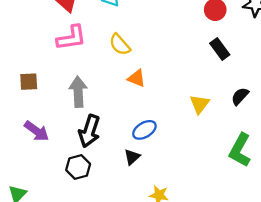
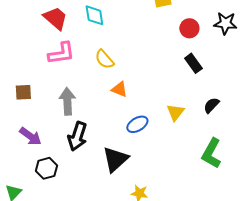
blue ellipse: (144, 130) -> (137, 124), moved
black triangle: (132, 157) -> (115, 159), size x1.8
black hexagon: (78, 167) -> (46, 168), moved

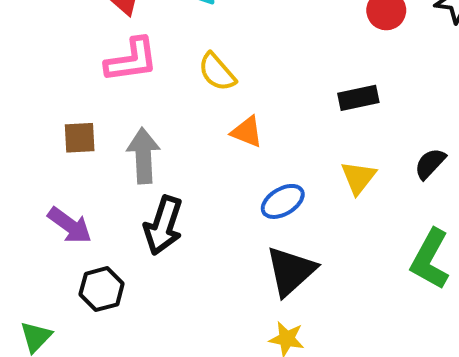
black rectangle: (193, 63) -> (358, 98), moved, turned -66
brown square: (23, 92) -> (80, 138), moved
black triangle: (115, 159) -> (291, 271), moved

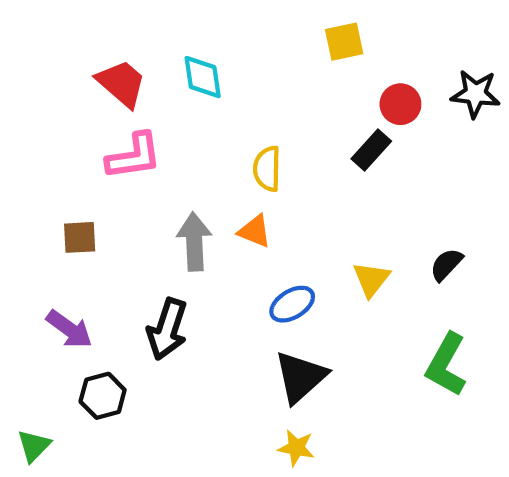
yellow semicircle: (217, 72) -> (267, 169), moved, turned 42
black rectangle: (358, 98) -> (371, 150), moved, turned -36
gray arrow: (143, 156) -> (194, 242), moved

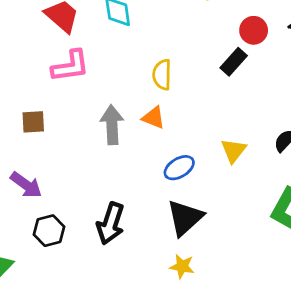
black arrow: (167, 329) -> (111, 223), moved

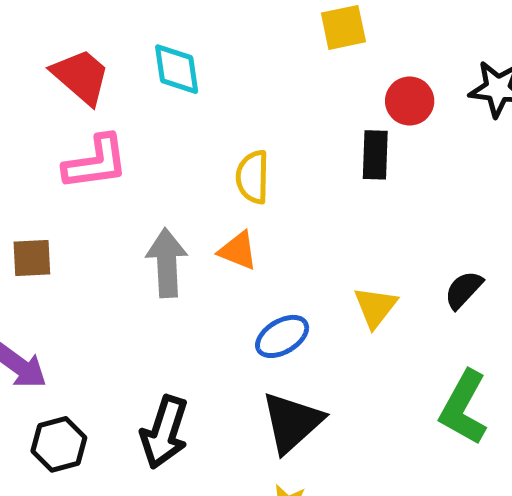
black rectangle: (234, 62) -> (375, 155), turned -40

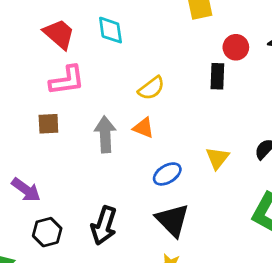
yellow semicircle: (253, 177) -> (151, 88), turned -128
brown square: (32, 258) -> (48, 124), moved
black triangle: (292, 422) -> (172, 220), turned -33

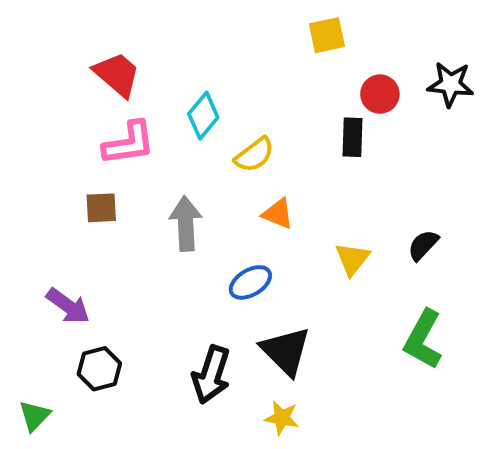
cyan diamond: (110, 30) -> (203, 116), moved, turned 48
orange triangle: (143, 128) -> (278, 214), moved
blue ellipse: (167, 174) -> (250, 282), moved
black arrow: (104, 225) -> (211, 375), moved

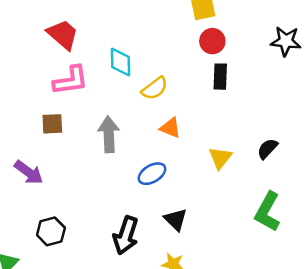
red circle: (380, 94) -> (212, 41), moved
cyan diamond: (203, 116) -> (120, 62), turned -40
purple arrow: (68, 306) -> (29, 172), moved
black triangle: (286, 351) -> (176, 220), size x0.7

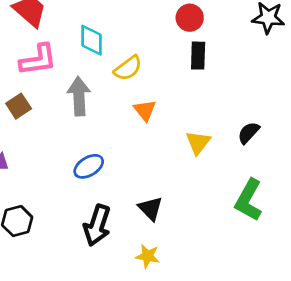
brown square: (52, 124) -> (19, 106), turned -30
orange triangle: (170, 128) -> (145, 110), turned 30
gray arrow: (109, 134) -> (79, 96), moved
blue ellipse: (152, 174) -> (89, 166), moved

